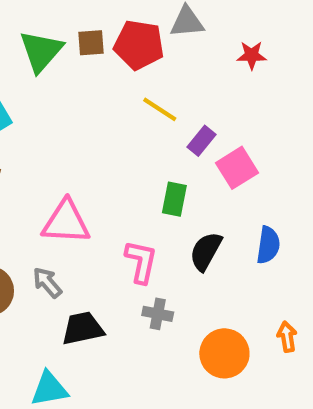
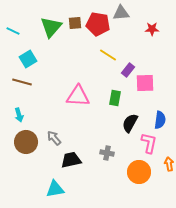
pink square: (237, 168) -> (145, 83), turned 30
pink triangle: (66, 222) -> (78, 96), moved
pink L-shape: (141, 262) -> (149, 143), moved

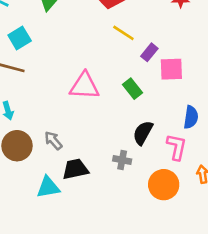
green rectangle: (115, 98) -> (132, 89), turned -49
black semicircle: (130, 123) -> (143, 133), moved
cyan triangle: (55, 189) -> (48, 187), moved

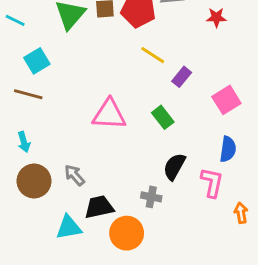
pink square: (171, 69) -> (226, 100), moved, turned -30
orange circle: (164, 185) -> (127, 233), moved

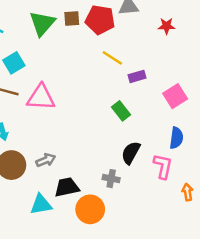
purple rectangle: (182, 77) -> (137, 76), turned 35
pink triangle: (109, 114) -> (41, 97), moved
gray arrow: (75, 175) -> (46, 160), turned 108

